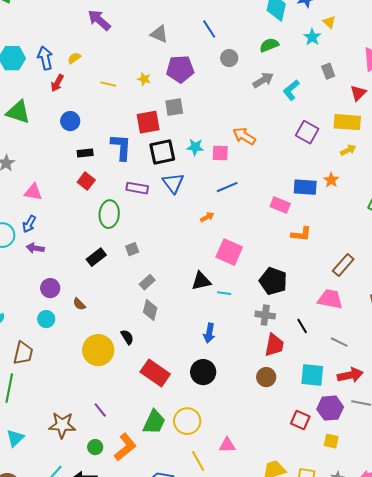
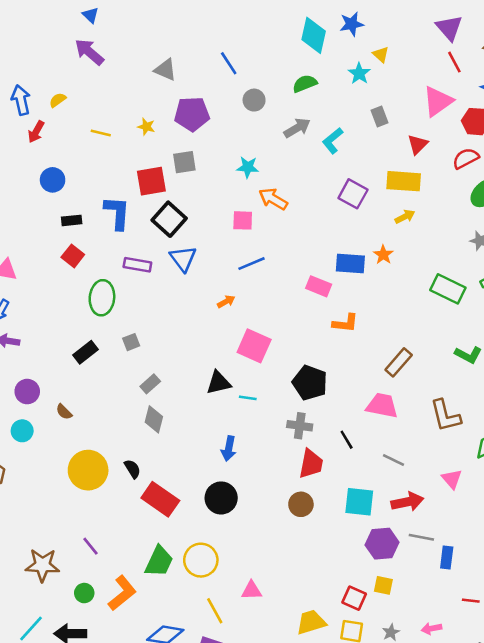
cyan star: (195, 147) -> (248, 167), moved
black square: (162, 152) -> (169, 219), turned -36
black semicircle: (127, 337) -> (132, 469), moved
red square: (300, 420) -> (354, 598), moved

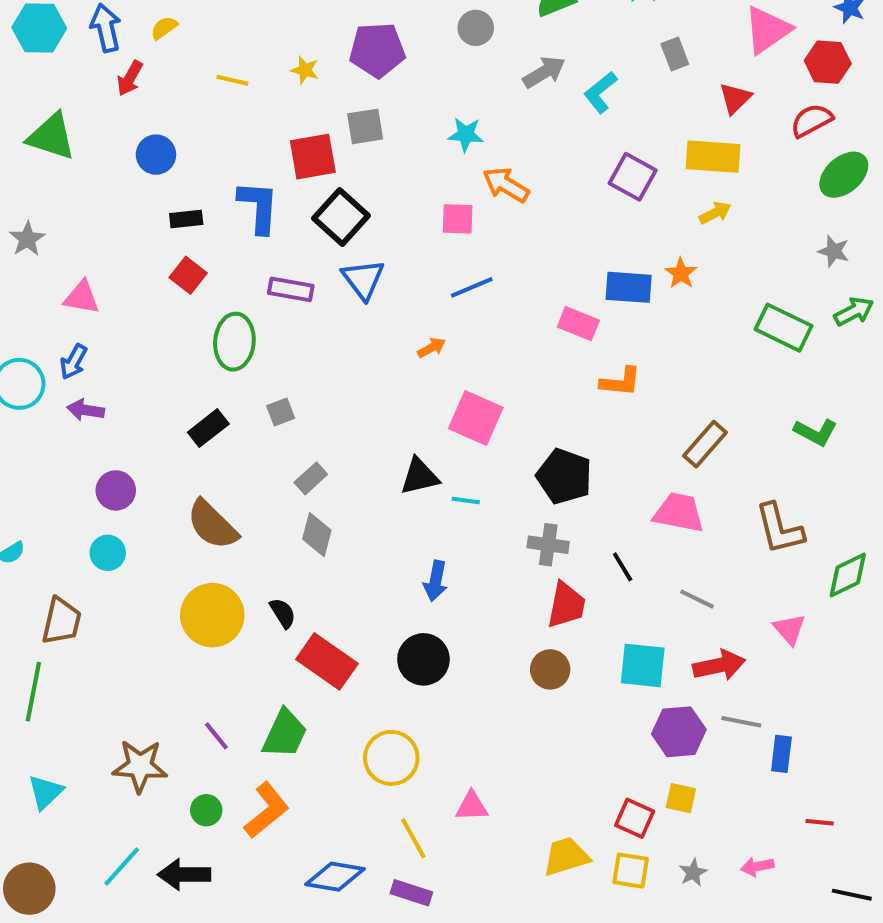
brown semicircle: (64, 412) -> (212, 525), moved, size x2.0
green trapezoid: (159, 561) -> (285, 734), moved

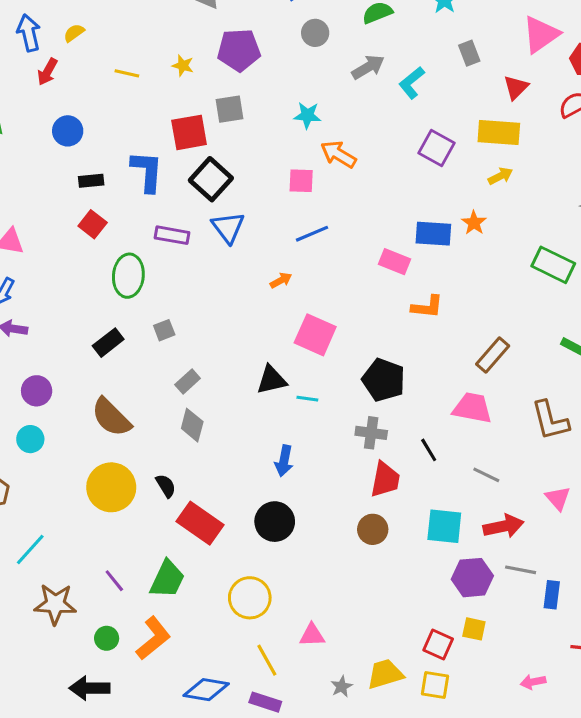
cyan line: (122, 867) -> (30, 550), moved
gray star: (693, 873) -> (342, 687), moved

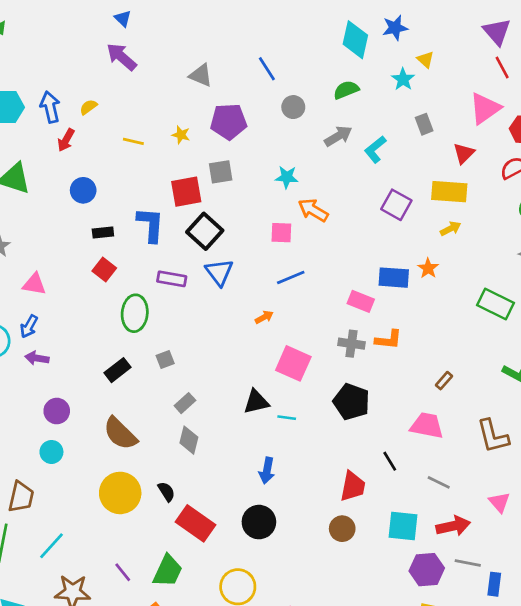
brown rectangle: (493, 355) -> (444, 381), size x0.6
gray cross: (371, 433) -> (351, 344), moved

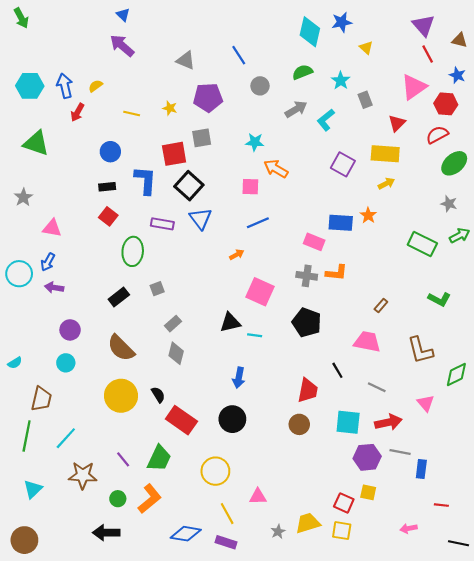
cyan star: (403, 79) -> (341, 81), moved
blue circle: (83, 190) -> (110, 152), moved

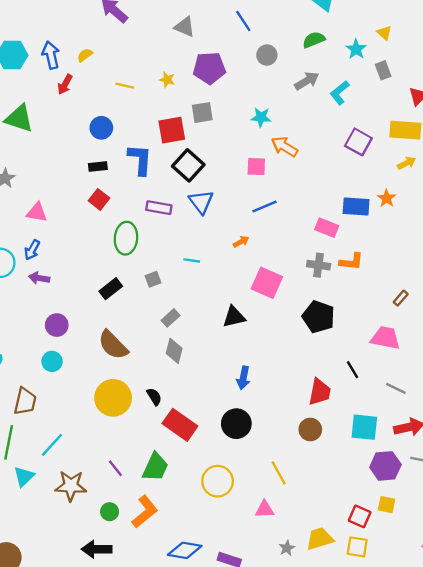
yellow triangle: (366, 48) -> (384, 33), moved
cyan line: (255, 335) -> (192, 260), moved
cyan triangle: (33, 489) -> (24, 476), moved
yellow line: (227, 514) -> (279, 473), moved

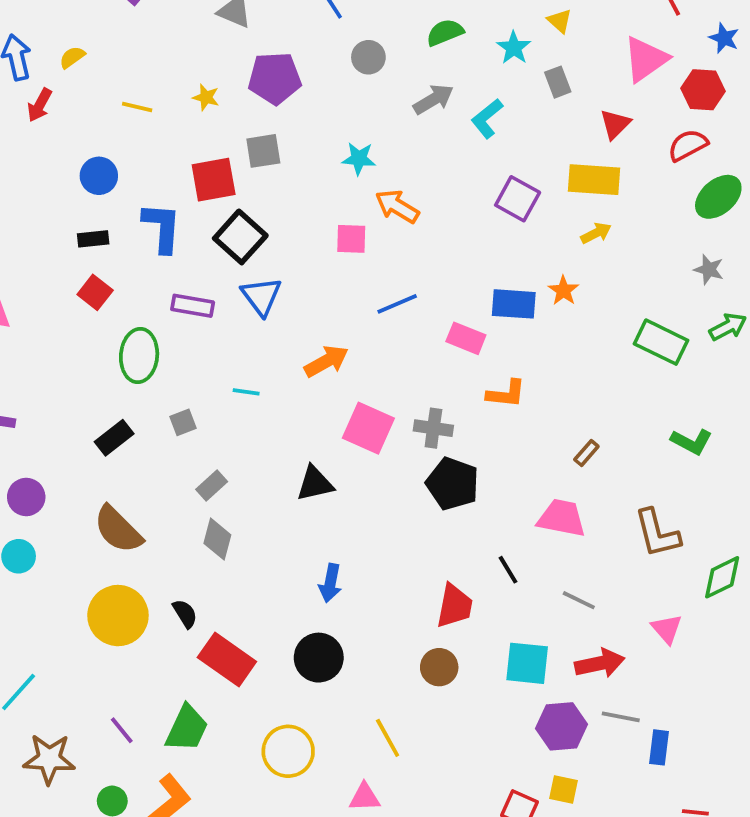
blue line: (265, 206) -> (397, 304), moved
orange arrow: (241, 242) -> (326, 361), size x1.6
gray cross: (319, 265) -> (433, 428), moved

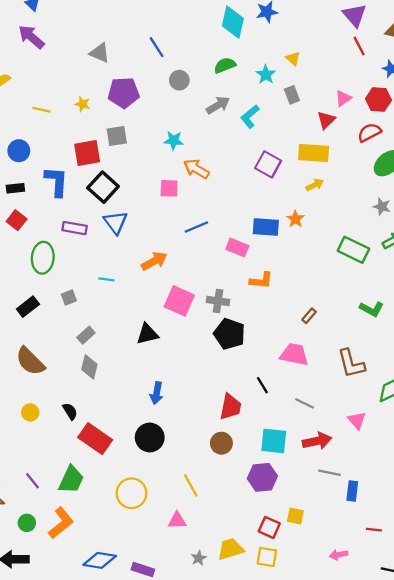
pink triangle: (646, 59) -> (343, 98), moved, size x0.6
yellow circle: (118, 616) -> (30, 412), size x0.5
purple hexagon: (562, 726) -> (262, 477), moved

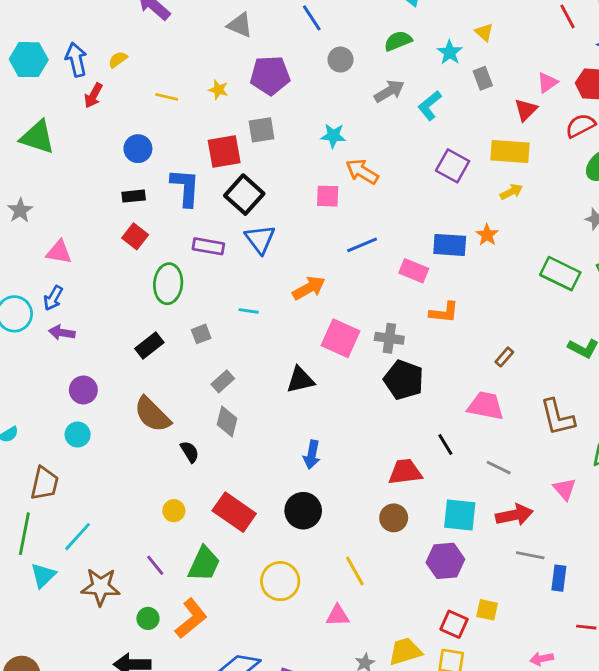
red trapezoid: (231, 407) -> (405, 472), turned -108
black semicircle: (70, 411) -> (190, 452), moved
yellow circle: (30, 412) -> (174, 511), moved

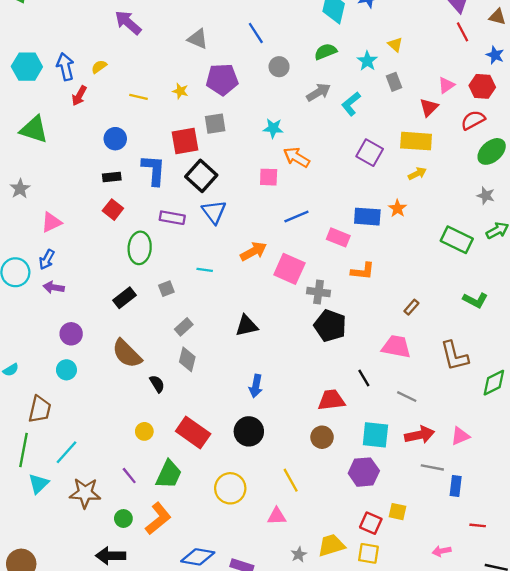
pink triangle: (59, 252) -> (51, 222), turned -35
pink square: (341, 338) -> (289, 269), moved
pink triangle: (565, 489) -> (460, 436), moved, turned 48

